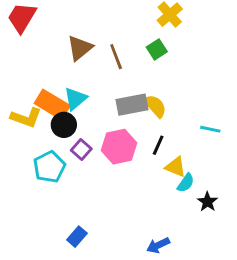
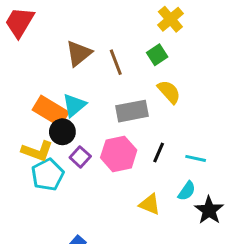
yellow semicircle: (155, 106) -> (169, 92), moved
yellow L-shape: (26, 118) -> (37, 151), moved
cyan line: (210, 129) -> (196, 158), moved
yellow triangle: (176, 167) -> (150, 204), moved
black star: (207, 202) -> (209, 210), size x1.4

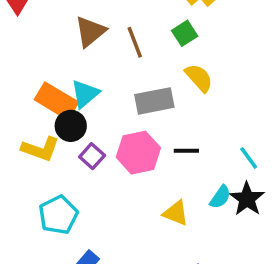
black line: (159, 152) -> (186, 151), turned 66
cyan line: (196, 158) -> (249, 158), moved, turned 42
cyan pentagon: (48, 175) -> (58, 215), moved
black star: (209, 210) -> (247, 199), moved

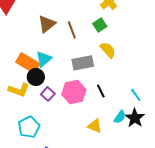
black line: (186, 151) -> (101, 91), turned 64

